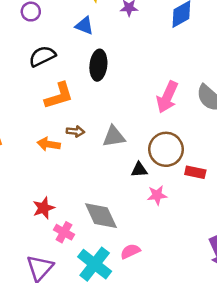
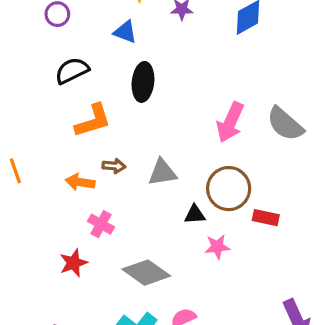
gray diamond: (101, 216) -> (146, 273), turned -30
pink cross: (64, 232) -> (101, 224), moved

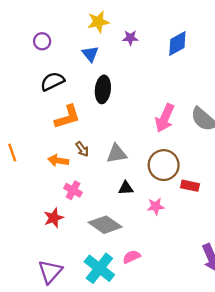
blue triangle: (125, 32) -> (90, 54), turned 30
brown arrow: (114, 166) -> (82, 149), turned 49
black triangle: (195, 214) -> (126, 188), moved

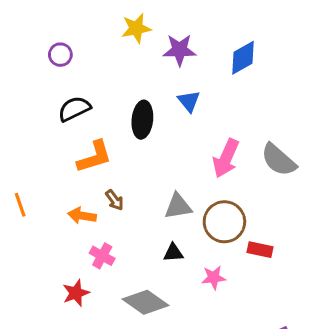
purple star: (130, 38) -> (180, 50), size x1.5
blue triangle: (90, 54) -> (189, 101), moved
gray triangle: (117, 154) -> (178, 206), moved

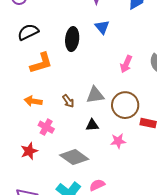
pink arrow: (226, 158) -> (126, 64), size x0.7
brown arrow: (115, 200) -> (68, 101), moved

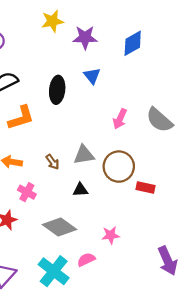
pink star: (118, 141) -> (111, 235), moved

